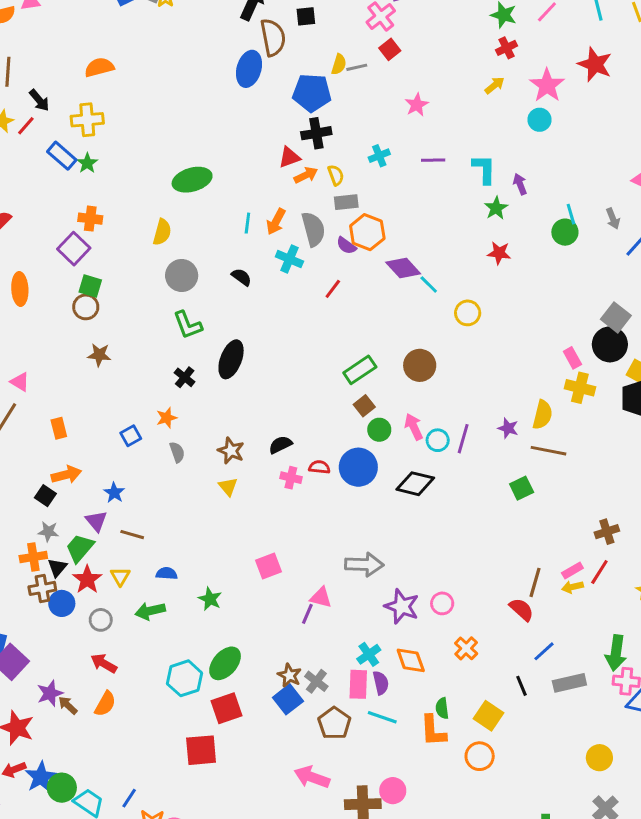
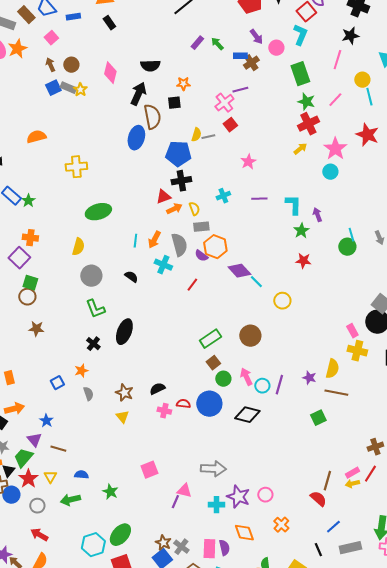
red cross: (507, 48) -> (308, 124), size x1.5
yellow cross: (87, 120) -> (76, 167), moved
cyan cross: (369, 654) -> (216, 505), moved, turned 35

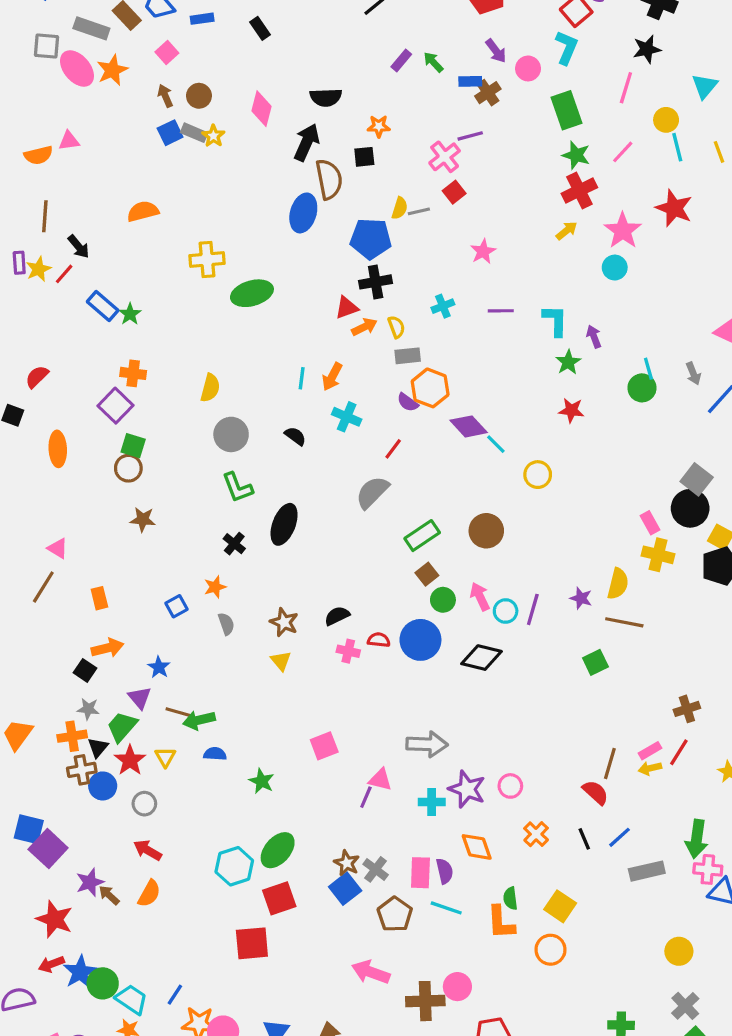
green ellipse: (98, 212) -> (252, 293), moved
gray semicircle: (179, 245) -> (372, 492), moved, turned -120
green arrow: (70, 500) -> (199, 720), moved
black line: (318, 550) -> (584, 839), moved

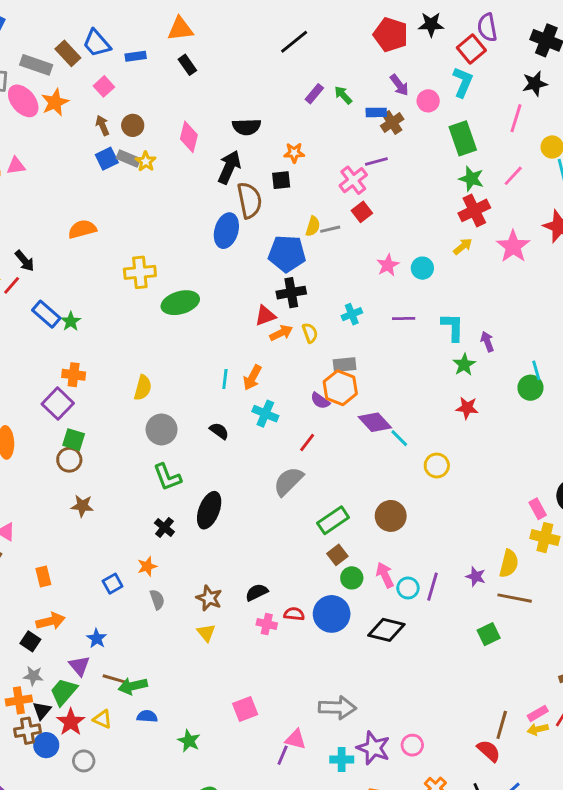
cyan circle: (615, 268) -> (422, 268), moved
gray rectangle: (408, 356) -> (345, 365), moved
yellow triangle: (165, 757) -> (102, 719), turned -36

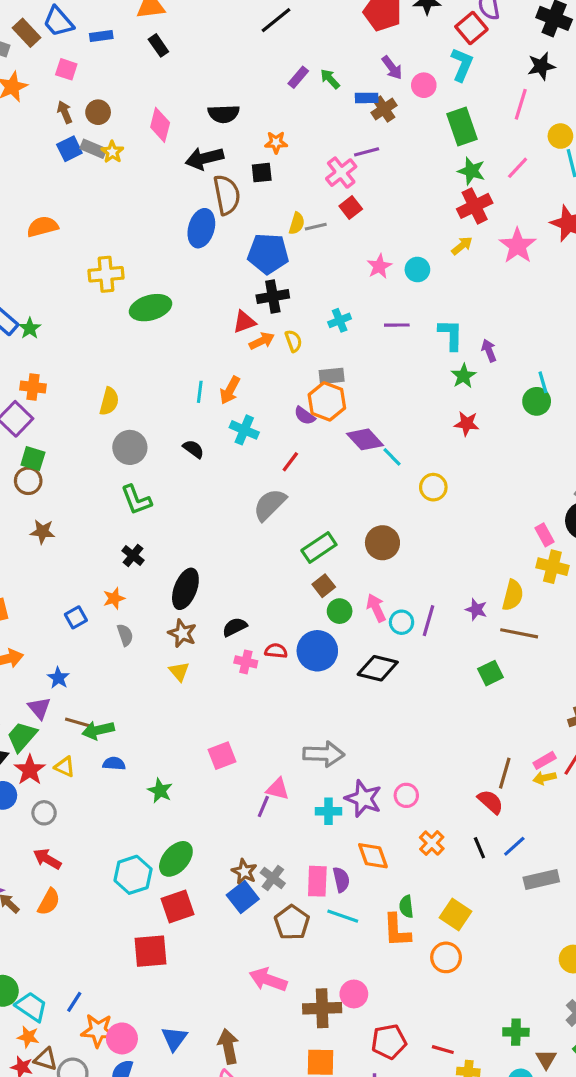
pink square: (104, 86) -> (66, 69), turned -30
black arrow: (229, 167) -> (205, 158), turned -128
black ellipse: (209, 510) -> (185, 589), moved

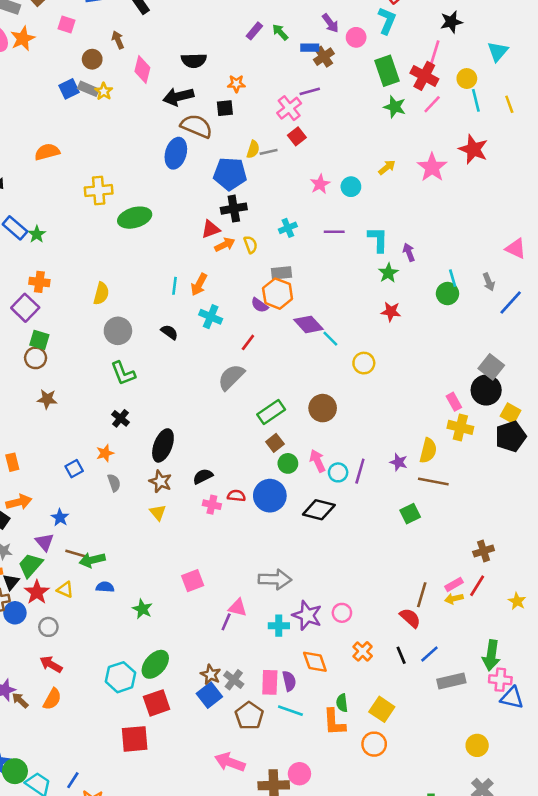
brown arrow: (65, 112) -> (118, 40), moved
brown semicircle: (227, 195) -> (196, 126), turned -56
red cross: (475, 206) -> (424, 76), moved, turned -36

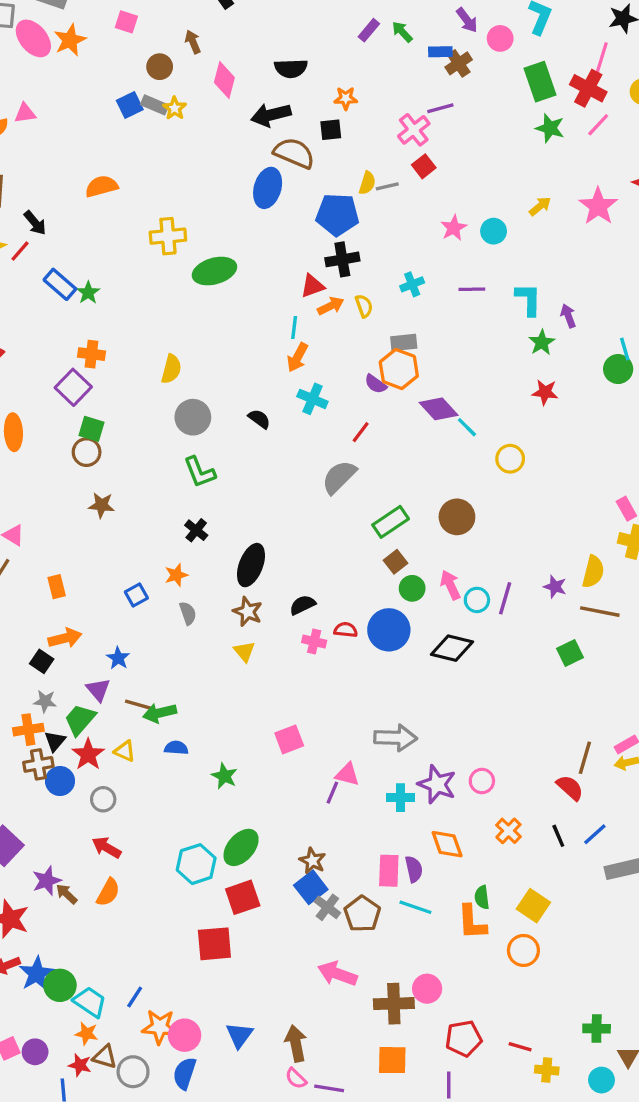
cyan line: (175, 286) -> (294, 328), moved
gray cross: (234, 680) -> (327, 907), moved

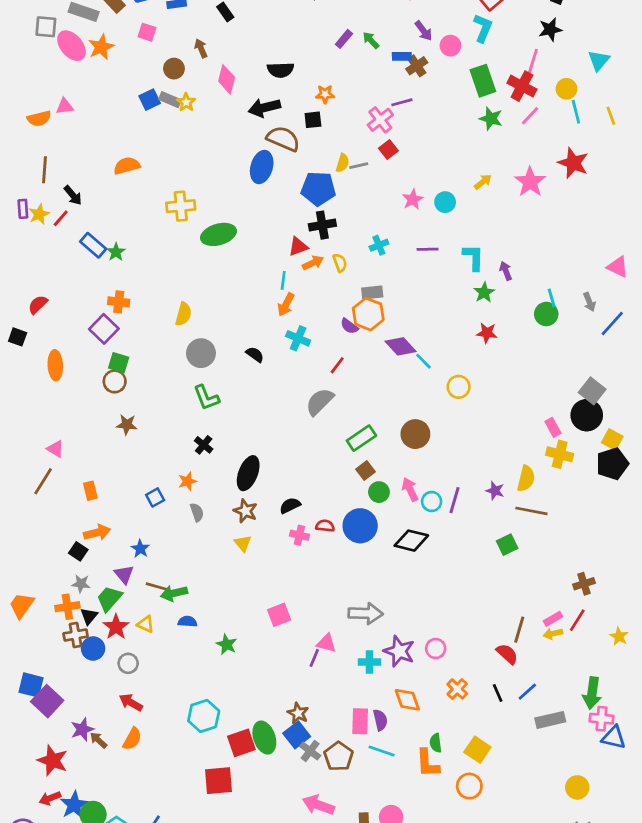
green ellipse: (241, 847) -> (264, 738), moved, turned -60

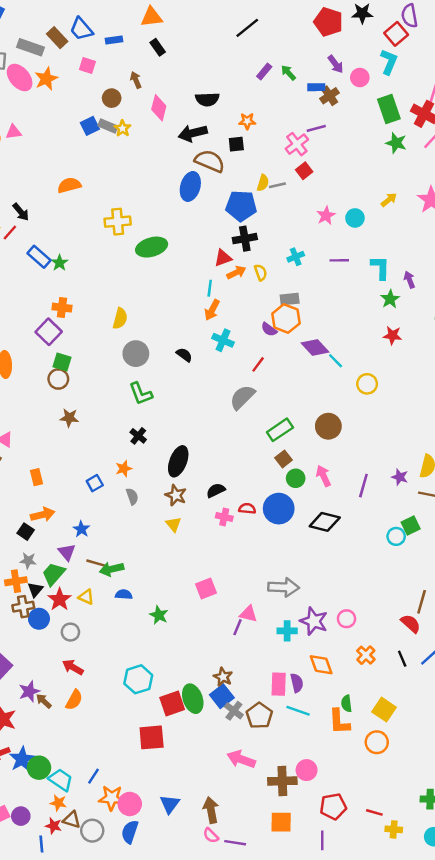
cyan circle: (432, 501) -> (396, 536), moved

